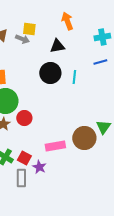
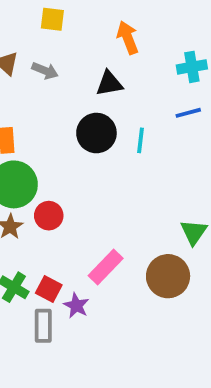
yellow square: (29, 29) -> (52, 19), moved
brown circle: (84, 138) -> (168, 276), moved
pink rectangle: (55, 146) -> (106, 267), turned -36

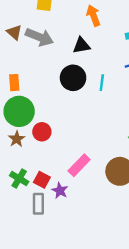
gray arrow: (45, 71) -> (39, 37), size x1.6

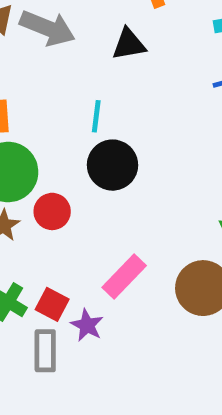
black circle: (73, 78) -> (113, 165), moved
cyan line: (102, 83) -> (96, 116), moved

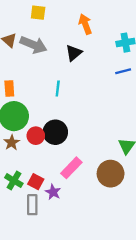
black triangle: (129, 44) -> (74, 53), turned -30
black circle: (113, 165) -> (55, 132), moved

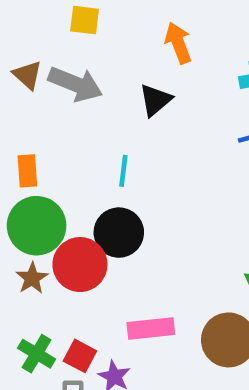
black circle: (55, 132) -> (119, 233), moved
red circle: (36, 136) -> (80, 265), size x1.5
pink rectangle: (71, 168) -> (151, 329), turned 40

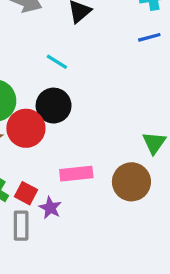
cyan line: (123, 171) -> (57, 62), turned -65

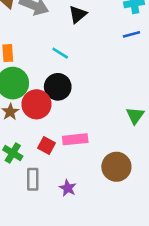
brown circle: (131, 182) -> (116, 167), moved
red square: (26, 193) -> (46, 146), moved
purple star: (50, 208) -> (68, 188), moved

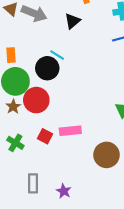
black circle: (58, 87) -> (47, 68), moved
gray rectangle: (33, 179) -> (33, 183), moved
purple star: (68, 188) -> (64, 191), moved

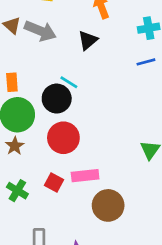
red circle: (36, 100) -> (63, 138), moved
brown circle: (106, 155) -> (108, 205), moved

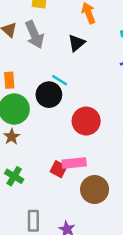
gray arrow: (40, 31) -> (34, 35), turned 44
red circle: (63, 138) -> (86, 121), moved
red square: (54, 182) -> (59, 169), moved

